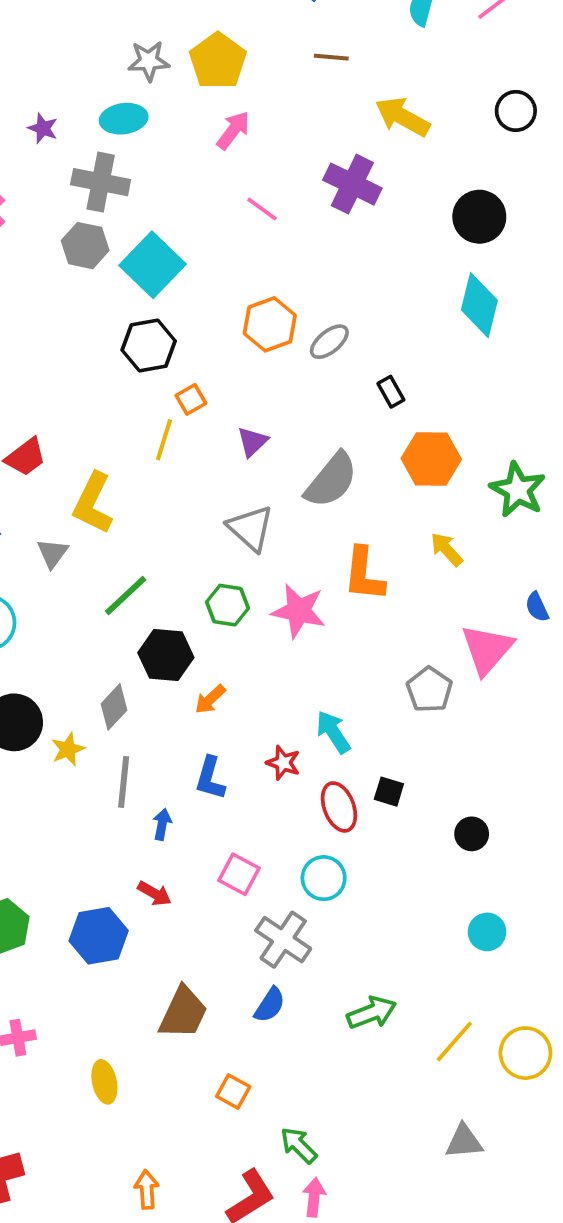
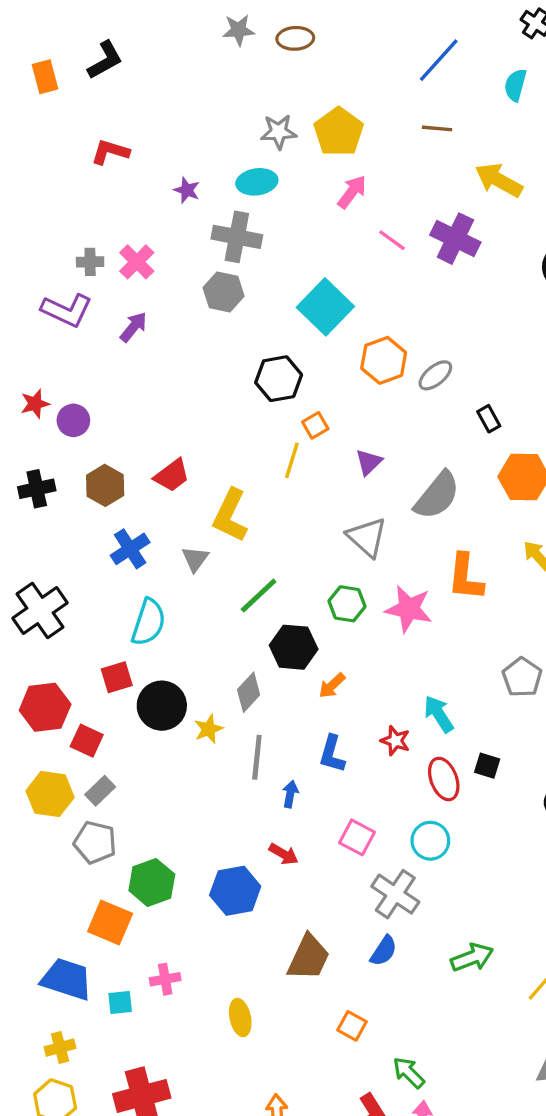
pink line: (262, 209) -> (392, 240), moved
cyan square: (152, 265) -> (325, 307), moved

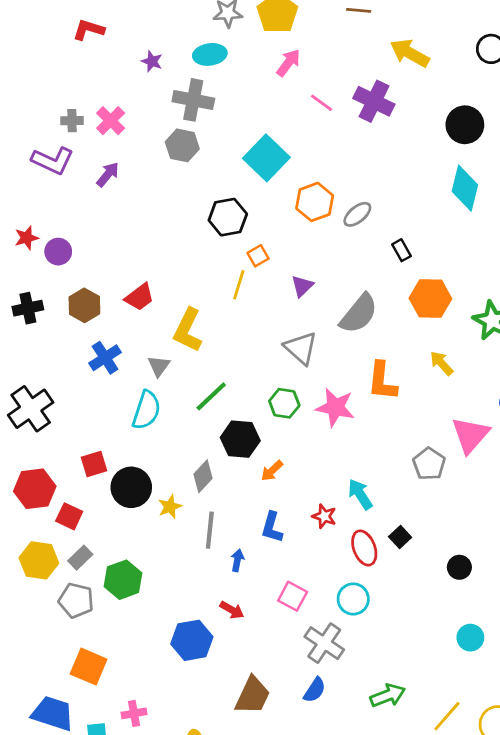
cyan semicircle: (148, 622) -> (146, 410), moved
black square: (487, 766) -> (400, 537), turned 30
green hexagon: (152, 882) -> (123, 580), moved

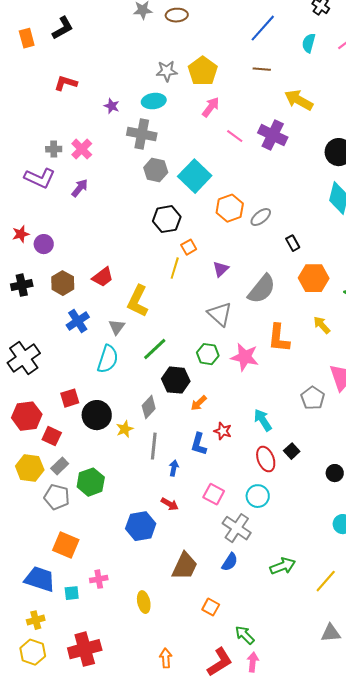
gray hexagon: (182, 145) -> (156, 170), moved
red star: (324, 516) -> (223, 431), moved

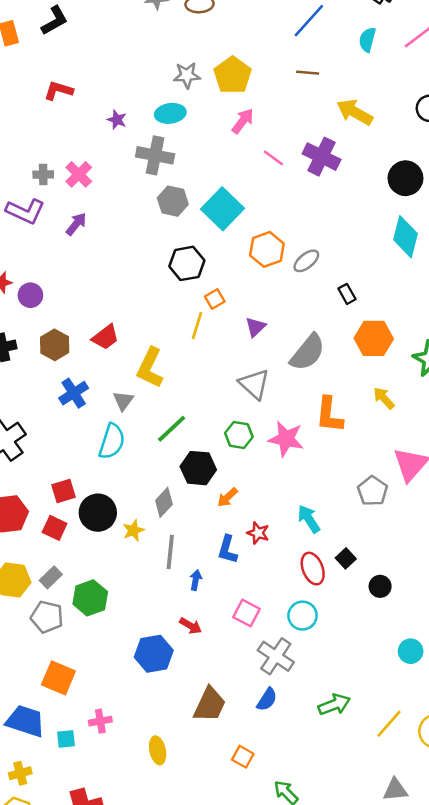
red square: (52, 436) -> (55, 528), moved
black circle: (335, 473) -> (380, 586), moved

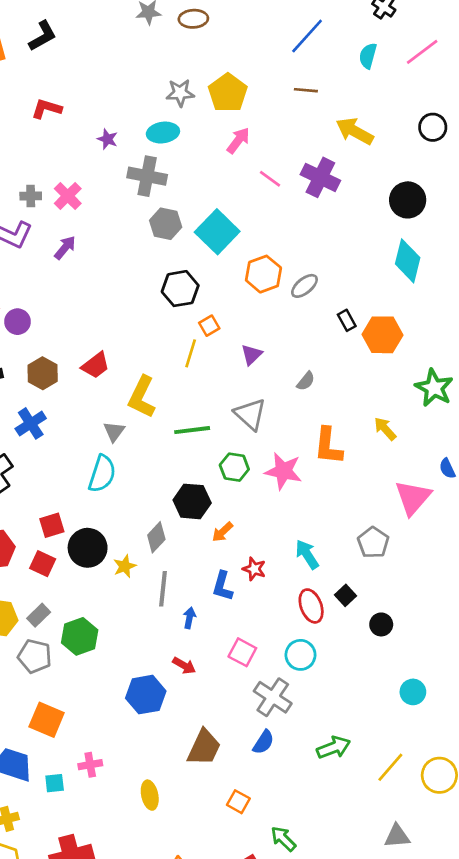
orange hexagon: (374, 338) -> (382, 335), moved
gray semicircle: (308, 352) -> (306, 381), size x0.5
blue cross: (74, 393) -> (31, 423), moved
green line: (172, 429) -> (192, 430), moved, turned 36
gray pentagon: (372, 491) -> (373, 542), moved

